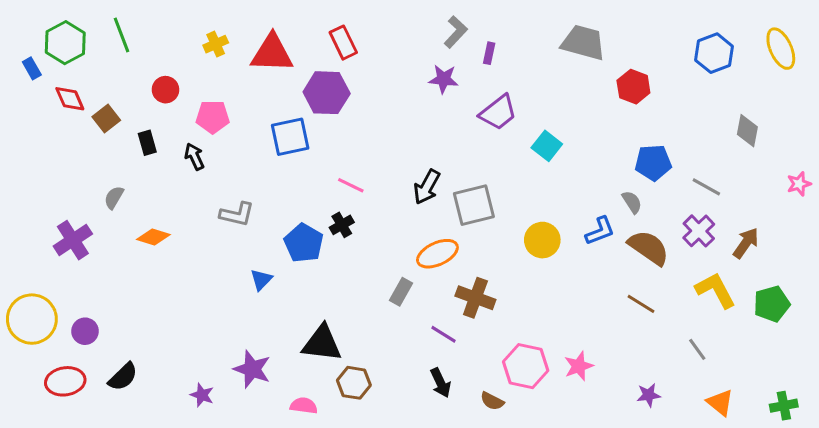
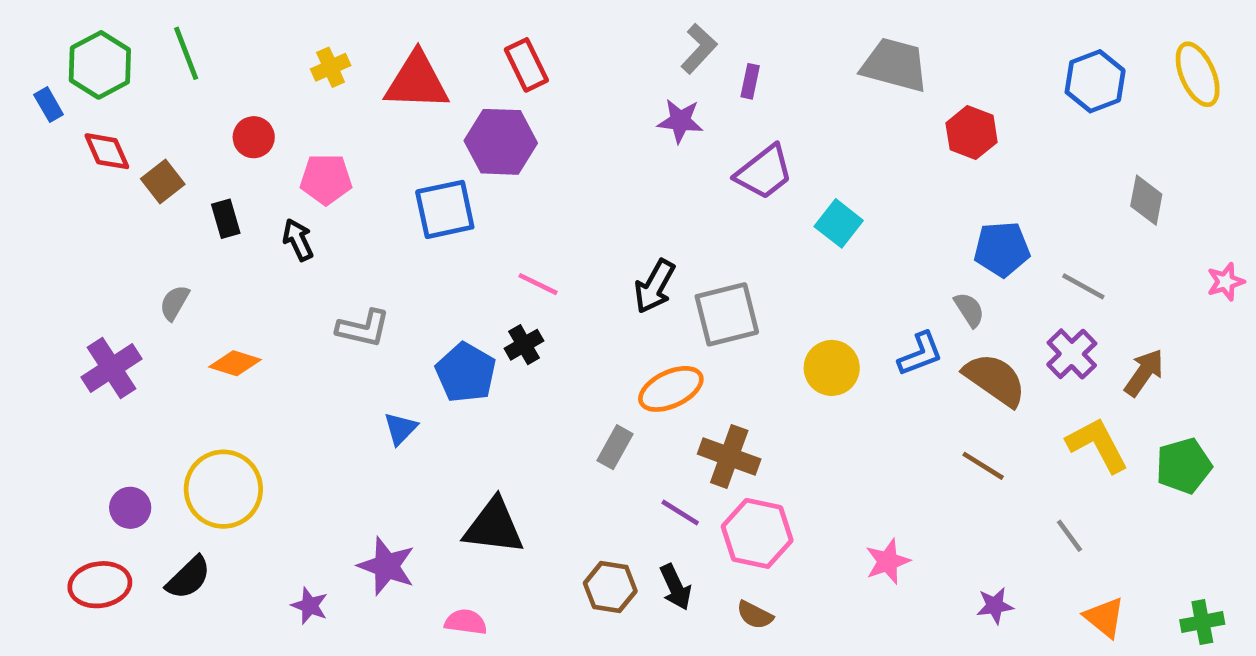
yellow circle: (32, 319) -> (223, 489), moved
pink hexagon: (526, 366) -> (757, 533), moved
brown hexagon: (354, 383) -> (610, 587), moved

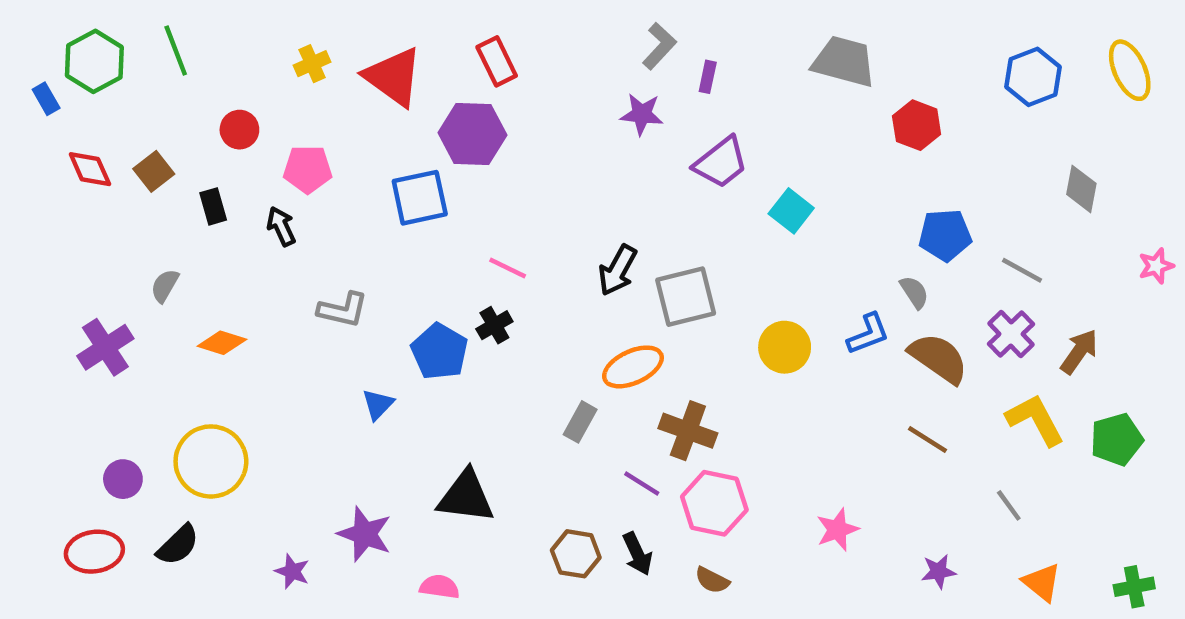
red triangle: (417, 81) -> (393, 77), turned 34
red diamond: (107, 151) -> (90, 169), moved

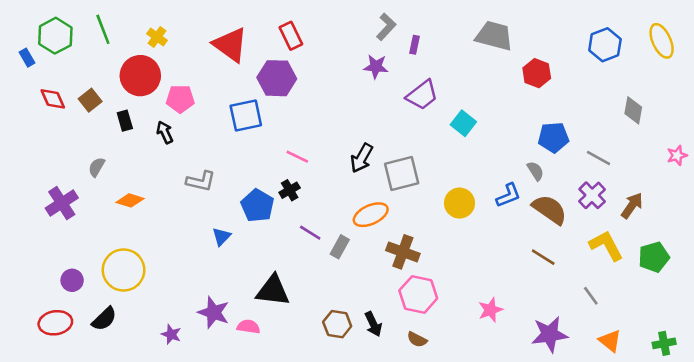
yellow cross: (312, 64) -> (157, 37), moved, turned -30
red circle: (239, 130) -> (140, 76), size x1.8
purple line: (642, 483) -> (310, 233), moved
purple star: (938, 571) -> (550, 334), size x1.8
pink semicircle: (440, 587) -> (248, 327), moved

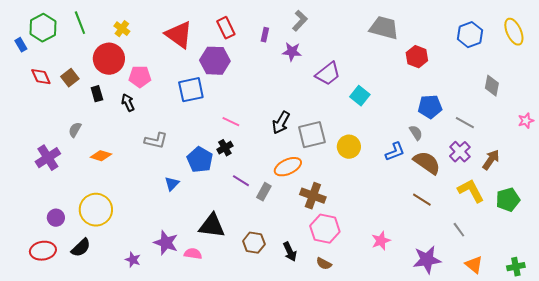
purple rectangle: (414, 45) -> (265, 35), moved
yellow circle: (459, 203) -> (349, 147), moved
brown hexagon: (337, 324) -> (254, 243), moved

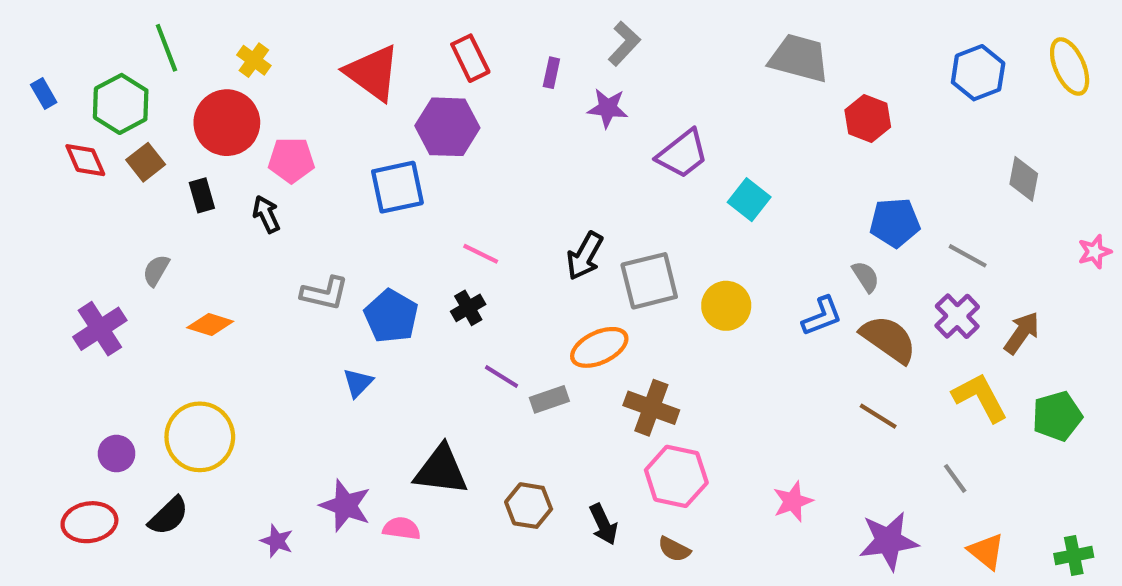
green hexagon: (43, 28) -> (121, 104), moved
blue pentagon: (200, 160) -> (391, 316), moved
gray rectangle: (264, 192) -> (549, 399), turned 42

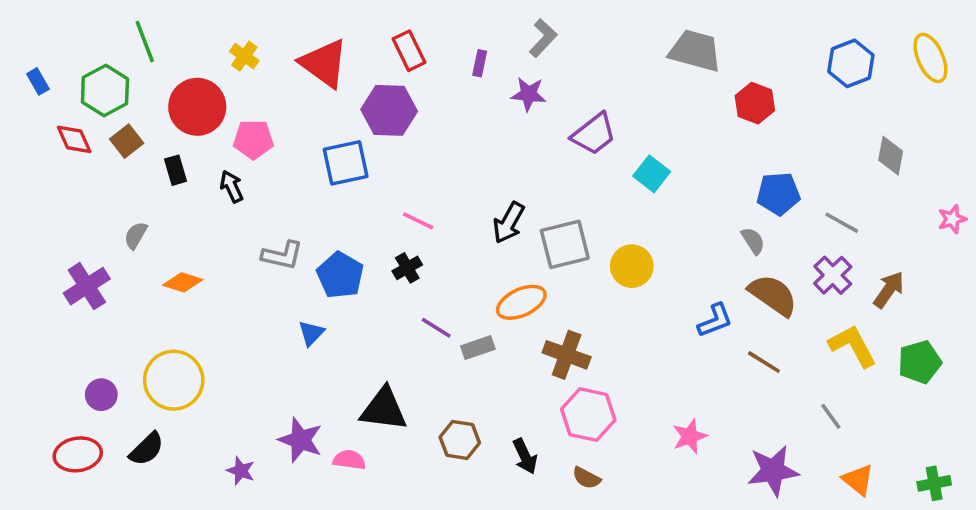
yellow cross: (254, 60) -> (244, 56), moved
blue L-shape: (822, 316) -> (715, 320), moved

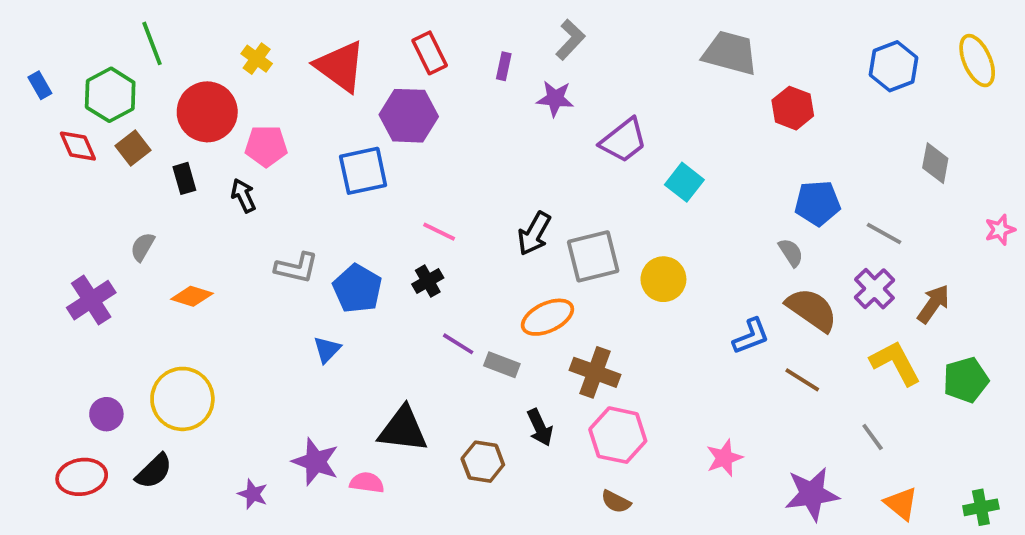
gray rectangle: (478, 348) -> (502, 365), turned 40
black arrow: (525, 456) -> (540, 427), moved

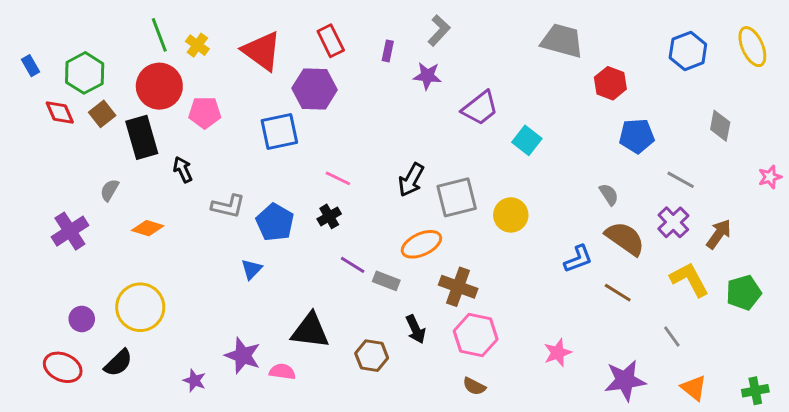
green line: (152, 43) -> (159, 35), moved
black rectangle: (184, 178) -> (142, 137), size x1.8
black arrow: (243, 196) -> (183, 170), moved
blue pentagon: (817, 203) -> (637, 136), moved
red ellipse: (82, 477) -> (63, 367), turned 33

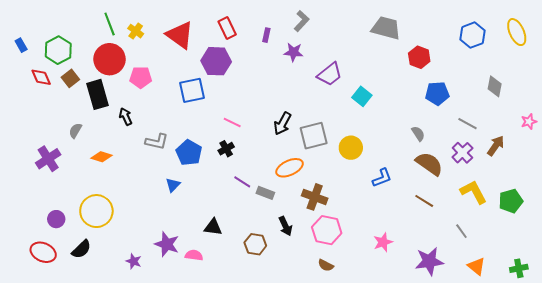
brown arrow: (719, 234) -> (496, 146), moved
blue L-shape: (578, 259) -> (382, 178), moved
black triangle: (310, 331) -> (213, 227), size x0.7

